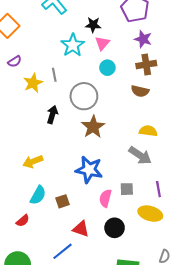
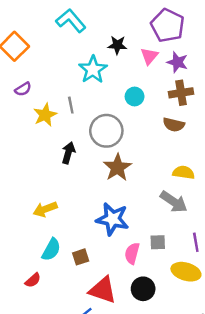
pink triangle: (102, 43) -> (149, 56), moved
red triangle: (81, 229) -> (103, 290), size x1.4

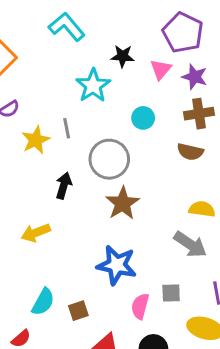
yellow arrow: (45, 209) -> (36, 233), moved

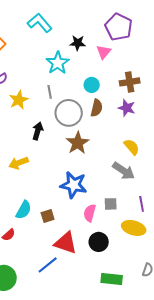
purple star: (195, 77) -> (127, 108), moved
gray line: (67, 128) -> (50, 92), moved
brown semicircle: (190, 152) -> (97, 108), moved, turned -90
yellow semicircle: (202, 209) -> (132, 147), turned 42

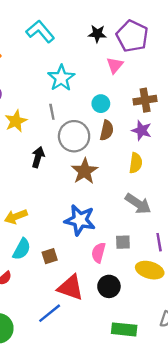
black star: (78, 43) -> (97, 34), moved
yellow semicircle: (132, 147) -> (136, 163), moved, turned 48
yellow arrow: (19, 163) -> (16, 217), moved

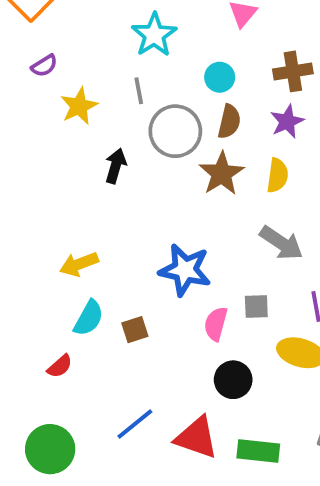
purple star: (142, 130) -> (287, 122), turned 30
brown star: (85, 171) -> (222, 174), moved
red triangle: (71, 288) -> (197, 438), moved

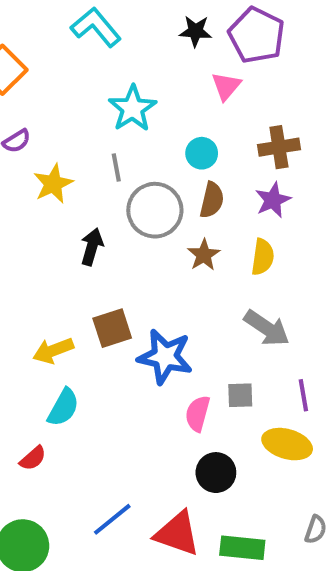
brown star: (222, 174) -> (204, 255), size x0.7
brown square: (135, 330) -> (112, 328), moved, size x1.4

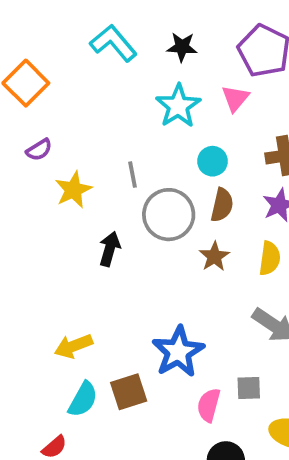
black star: (196, 31) -> (182, 47), moved
cyan star: (133, 108) -> (178, 106), moved
brown square: (112, 328) -> (129, 392), moved
blue star: (165, 357) -> (178, 352), turned 30

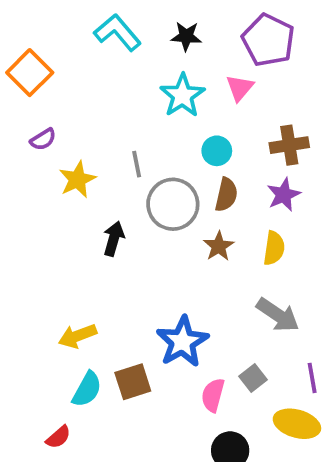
gray square: (249, 388) -> (253, 378), turned -36

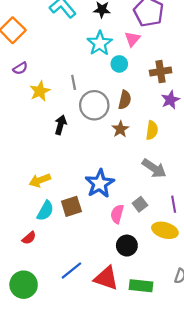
cyan circle: (217, 151) -> (119, 64), moved
purple star: (284, 195) -> (170, 100), moved

